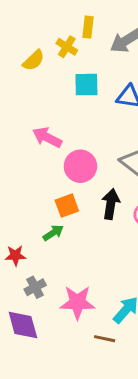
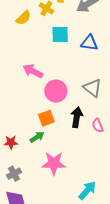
red star: (15, 255) -> (11, 142), moved
gray cross: (35, 287) -> (14, 174), moved
pink star: (77, 302) -> (54, 163), moved

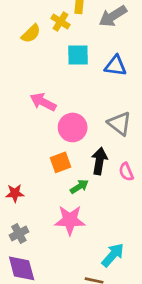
green arrow: (37, 137) -> (79, 187), moved

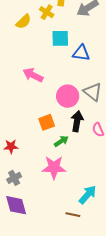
blue triangle: (116, 66) -> (81, 53), moved
pink circle: (73, 127) -> (68, 96), moved

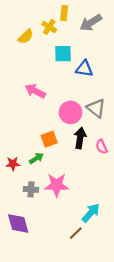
green arrow: (61, 141) -> (36, 158), moved
gray cross: (14, 178) -> (31, 189), moved, turned 32
brown line: (73, 215) -> (76, 233), turned -56

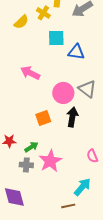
pink semicircle: (101, 147) -> (92, 156), moved
green arrow: (36, 158) -> (31, 147), moved
pink star: (57, 185) -> (50, 161), turned -30
brown line: (76, 233) -> (68, 206), turned 32

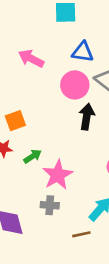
blue triangle: (76, 52) -> (83, 52), moved
orange square: (43, 118) -> (15, 121), moved
gray cross: (26, 165) -> (50, 205), moved

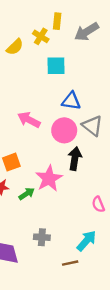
pink arrow: (31, 59) -> (29, 120), moved
pink star: (58, 175) -> (49, 179), moved

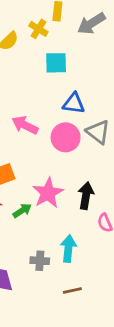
black arrow: (75, 159) -> (86, 196), moved
cyan arrow: (87, 241) -> (68, 249), moved, turned -35

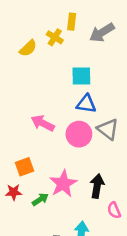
cyan square: (56, 63) -> (81, 76), moved

